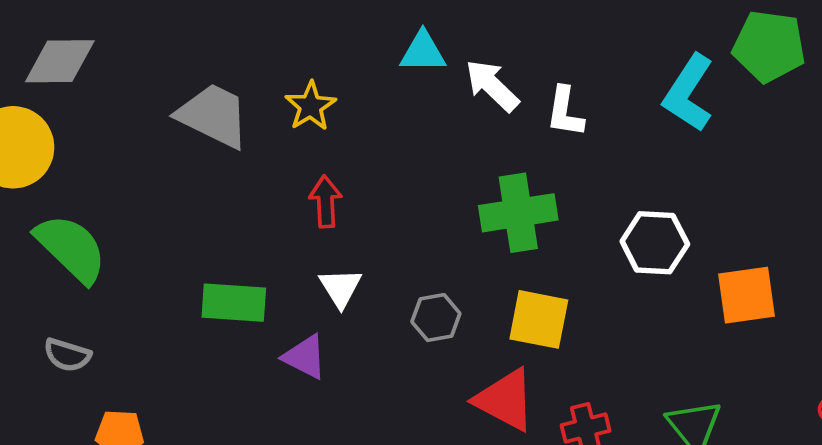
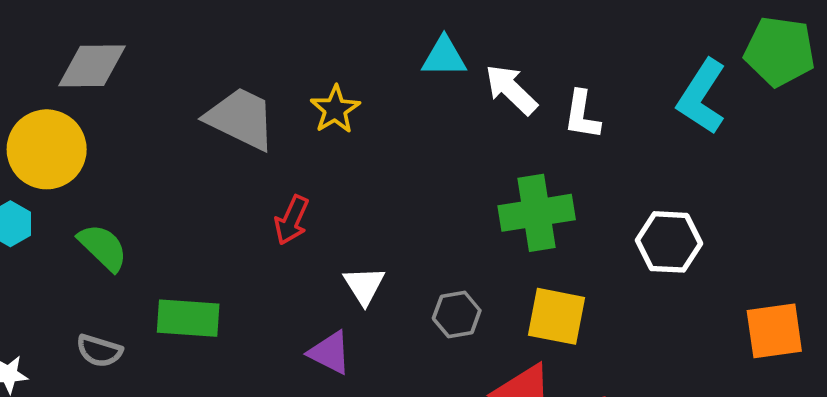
red arrow: (326, 202) -> (292, 220), moved, turned -153
green semicircle: (71, 248) -> (103, 247), size x0.7
orange square: (747, 295) -> (774, 331), moved
green rectangle: (234, 303) -> (188, 318), moved

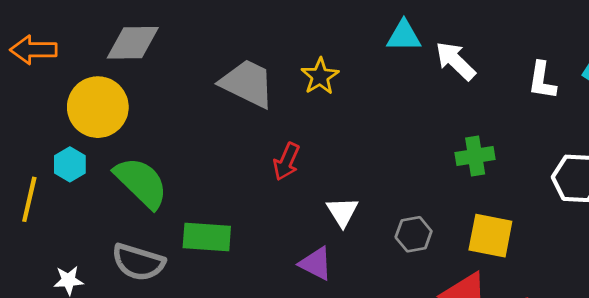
white L-shape: (582, 115) -> (542, 81), moved
green cross: (537, 213) -> (475, 156), size x0.7
green semicircle: (103, 247) -> (141, 183), size x1.4
gray semicircle: (99, 351) -> (138, 262), size x1.5

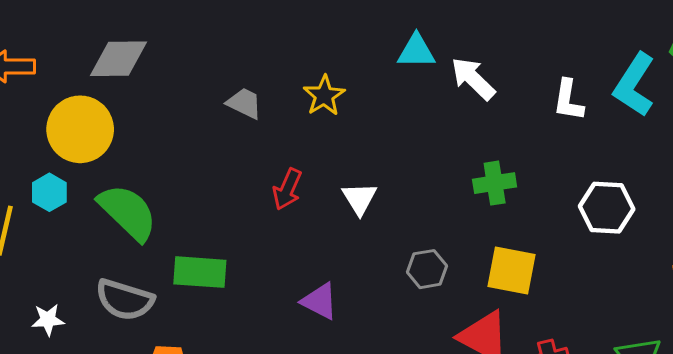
gray trapezoid: (247, 83) -> (244, 103), size x0.6
white triangle: (342, 212) -> (359, 198), moved

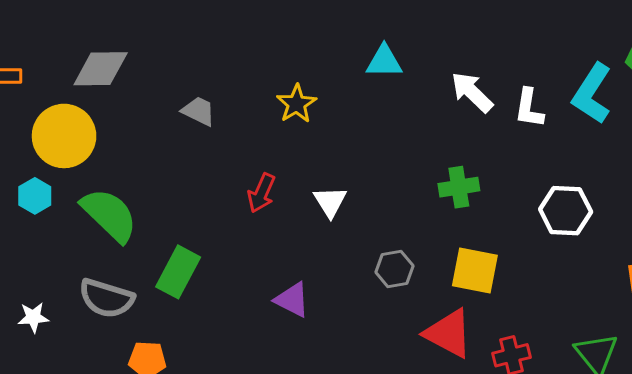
white arrow: (473, 79) -> (472, 92), moved
gray trapezoid: (244, 103) -> (199, 111), moved
green rectangle: (200, 272) -> (178, 272), turned -66

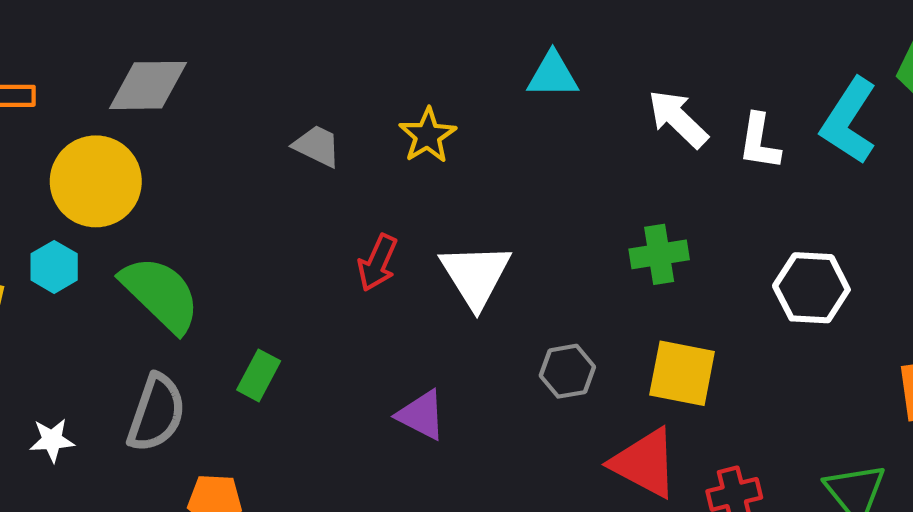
gray trapezoid: (199, 111) -> (317, 146), moved
white triangle: (330, 202) -> (476, 275), size x1.5
green rectangle: (178, 272) -> (259, 375), size x0.7
gray semicircle: (106, 298) -> (156, 413), turned -88

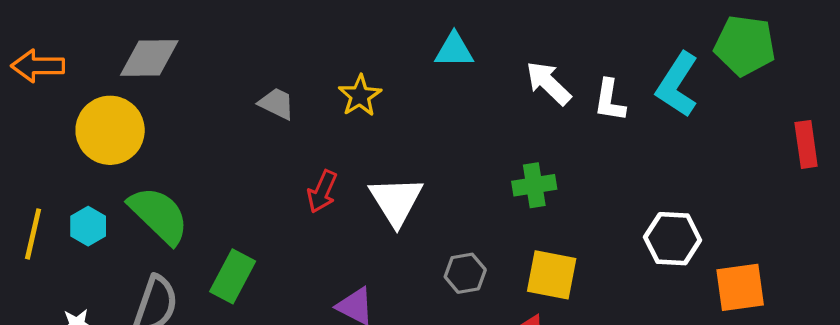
cyan hexagon: (54, 267) -> (88, 226), moved
white hexagon: (811, 288) -> (673, 239), moved
green rectangle: (259, 375) -> (233, 276), size x1.4

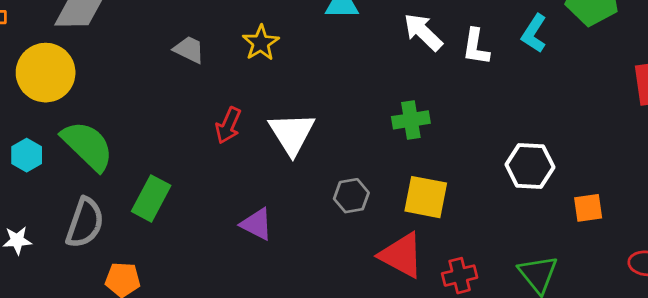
cyan L-shape: (677, 85) -> (534, 33), size x0.7
orange square: (740, 287) -> (588, 208), size x0.7

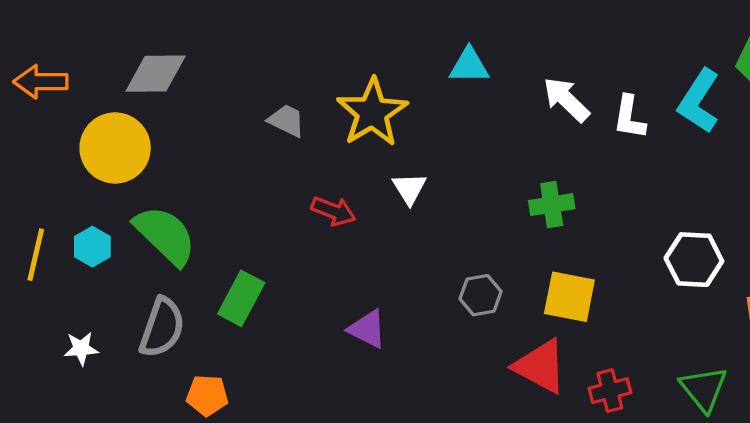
cyan L-shape: (534, 33) -> (699, 101), size x1.4
yellow star: (261, 43) -> (372, 112), size x1.6
red arrow: (228, 125) -> (333, 211), turned -93
white triangle: (292, 133) -> (409, 188), moved, size x0.6

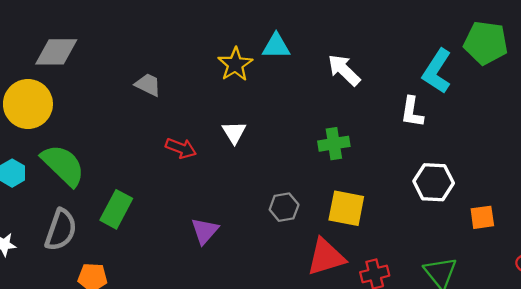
yellow star: (372, 112) -> (235, 64), moved, size x0.7
white L-shape: (629, 117) -> (412, 112), moved
purple triangle: (367, 329) -> (205, 231), turned 44
red triangle: (540, 366) -> (326, 257), turned -45

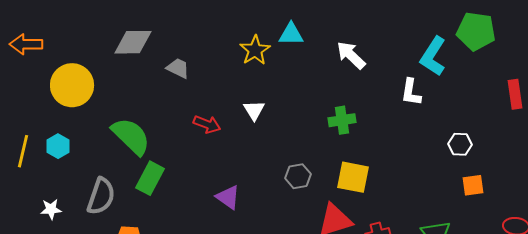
gray diamond: (56, 52) -> (133, 42), moved
green semicircle: (63, 165) -> (131, 136), moved
white hexagon: (434, 182) -> (460, 144), moved, size x0.7
purple triangle: (205, 231) -> (228, 197), turned -36

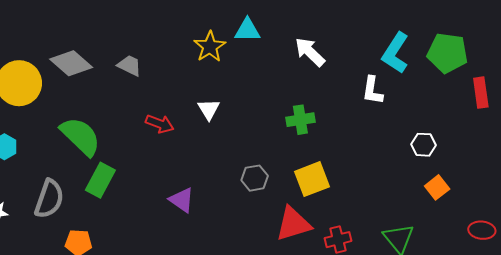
green pentagon: (476, 31) -> (447, 53), moved
gray diamond: (133, 42) -> (71, 63), moved, turned 42
yellow square: (353, 177) -> (312, 179), turned -32
orange square: (473, 185) -> (437, 187), turned -30

